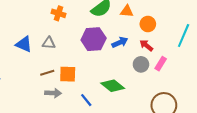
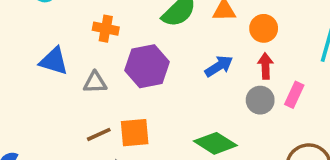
purple hexagon: (94, 39) -> (147, 66), moved
blue triangle: (24, 44) -> (54, 61), moved
red arrow: (146, 45) -> (265, 66), turned 56

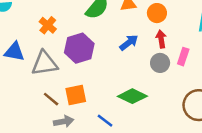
orange cross: (106, 29) -> (48, 25), turned 35
gray triangle: (95, 82) -> (45, 63), size x1.6
brown line: (99, 134) -> (51, 99), turned 70

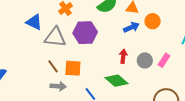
red arrow: (161, 39) -> (123, 56), moved
blue arrow: (129, 43) -> (131, 27), moved

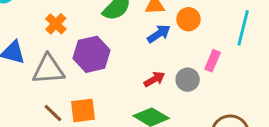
red arrow: (123, 56) -> (154, 79), turned 64
pink rectangle: (164, 60) -> (213, 61), moved

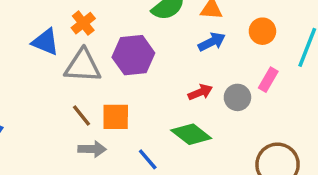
orange circle: (188, 19) -> (262, 31), moved
orange cross: (56, 24) -> (83, 23), moved

